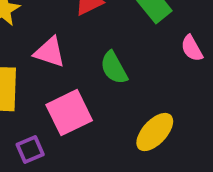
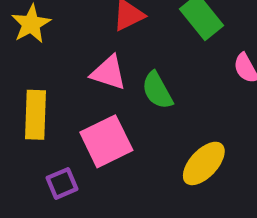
pink triangle: (50, 52) -> (109, 73), moved

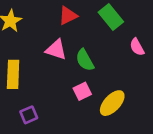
pink square: (106, 141) -> (82, 91), moved, size x0.6

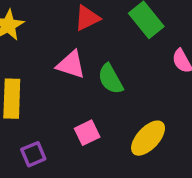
pink square: (82, 91) -> (87, 133), moved

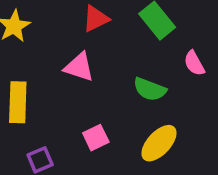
green semicircle: (110, 79) -> (150, 89), moved, turned -40

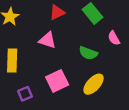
pink square: (96, 138) -> (57, 81), size x1.5

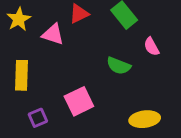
pink triangle: (47, 40) -> (53, 34), moved
yellow ellipse: (94, 84) -> (145, 119), moved, turned 40

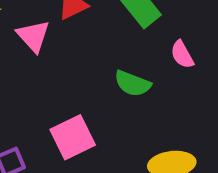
pink triangle: (53, 34) -> (33, 36), turned 30

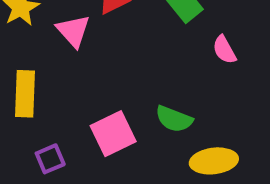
green semicircle: (133, 83) -> (174, 119), moved

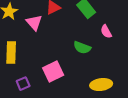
green semicircle: (174, 119) -> (82, 48), moved

